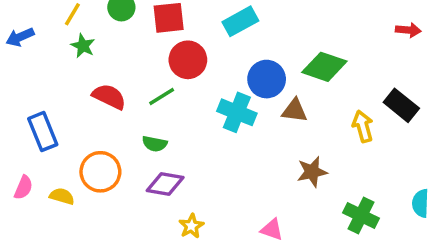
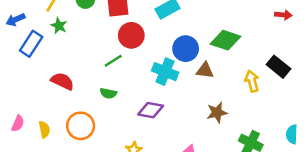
red semicircle: (109, 97) -> (62, 81), moved
blue rectangle: (43, 132) -> (31, 44), moved, turned 55
orange circle: (100, 172) -> (81, 126), moved
purple diamond: (165, 184) -> (151, 110), moved
yellow semicircle: (62, 196) -> (44, 129), turned 63

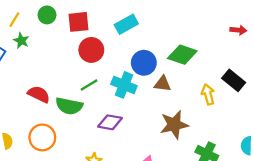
green line: (113, 61) -> (89, 85), moved
red semicircle: (62, 81) -> (39, 94), moved
green semicircle: (108, 93) -> (69, 106), size x1.6
brown star: (217, 113) -> (174, 125), size x1.4

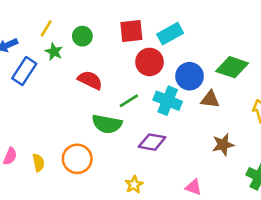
green circle: (47, 15) -> (82, 36), moved
red square: (78, 22) -> (131, 31), moved
red circle: (91, 50) -> (150, 62), moved
red semicircle: (39, 94) -> (90, 80), moved
brown star: (174, 125) -> (223, 145), size x0.7

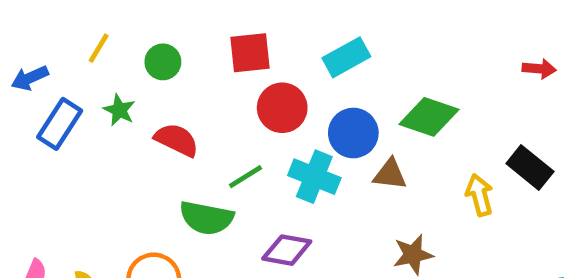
cyan rectangle: (170, 34) -> (346, 57), moved
green star: (54, 52) -> (119, 110), moved

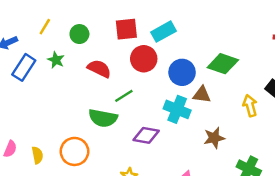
cyan rectangle: (346, 57) -> (163, 32), moved
red semicircle: (177, 140) -> (99, 69), moved
cyan cross: (314, 177) -> (177, 109), moved

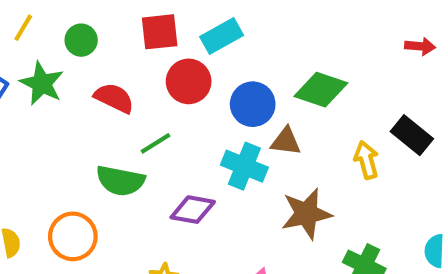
green star: (56, 60) -> (42, 83), size x1.5
brown star: (214, 138) -> (306, 214), size x1.4

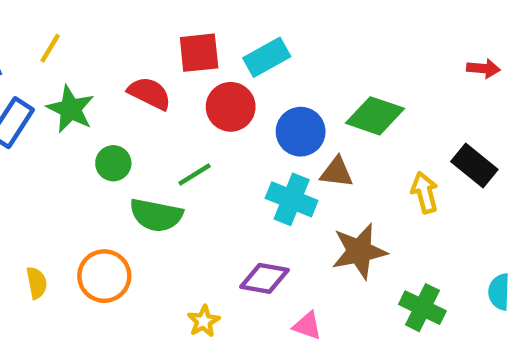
green circle: (81, 40) -> (113, 163), moved
red semicircle: (114, 98) -> (149, 93), moved
purple diamond: (193, 210) -> (264, 278), moved

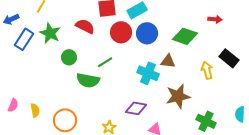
red arrow: (483, 68) -> (215, 19), moved
blue circle: (301, 132) -> (147, 33), moved
orange circle: (104, 276) -> (65, 120), moved

